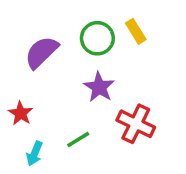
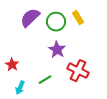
purple semicircle: (41, 52) -> (30, 18), moved

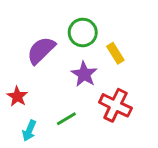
purple semicircle: (30, 18) -> (41, 50), moved
yellow rectangle: (78, 18) -> (115, 53), moved

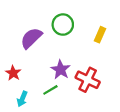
yellow rectangle: (115, 53) -> (100, 35), moved, turned 56
purple star: (84, 74) -> (61, 70), moved

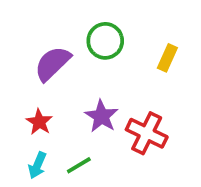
red star: (13, 73) -> (39, 122), moved
green line: (50, 90) -> (79, 165), moved

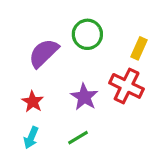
red cross: (147, 133) -> (127, 86), moved
green line: (79, 165) -> (78, 138), moved

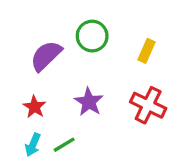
red cross: (127, 86) -> (148, 105), moved
green line: (78, 138) -> (64, 145), moved

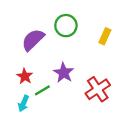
red cross: (148, 105) -> (98, 89), moved, turned 30
green line: (64, 145) -> (42, 90), moved

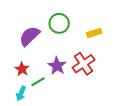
yellow rectangle: (105, 36) -> (94, 33), turned 48
red cross: (98, 89) -> (84, 64), moved

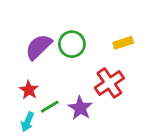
green circle: (59, 23) -> (72, 44), moved
purple star: (57, 66) -> (80, 108), moved

